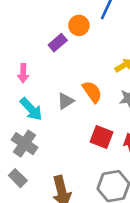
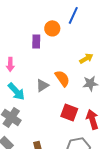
purple rectangle: (58, 43) -> (36, 41), turned -48

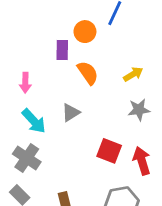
orange semicircle: (62, 78) -> (88, 73), moved

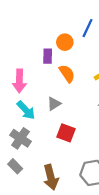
pink arrow: (25, 83) -> (19, 81), size x1.5
red square: (109, 151) -> (66, 133), moved

